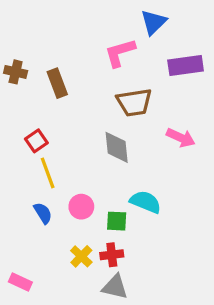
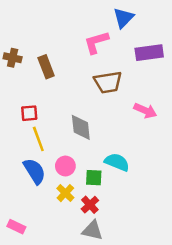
red square: (36, 141) -> (29, 113), turned 30
gray diamond: (117, 147) -> (81, 127), moved
blue semicircle: (43, 213) -> (34, 171), size x1.5
red cross: (112, 255) -> (90, 205), turned -36
yellow cross: (81, 256) -> (65, 193), moved

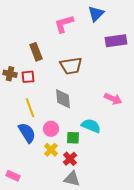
pink L-shape: (96, 42) -> (64, 24), moved
brown cross: (13, 58) -> (10, 74), moved
brown trapezoid: (108, 82) -> (71, 66), moved
pink arrow: (145, 111) -> (113, 99), moved
red square: (29, 113) -> (28, 77), moved

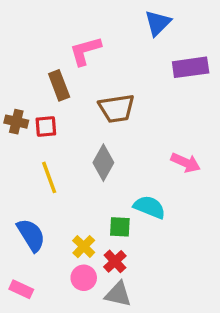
pink L-shape: (64, 24) -> (85, 51), moved
gray diamond: (63, 99) -> (103, 163), turned 35
pink circle: (51, 129) -> (84, 278), moved
blue semicircle: (27, 133) -> (31, 235), moved

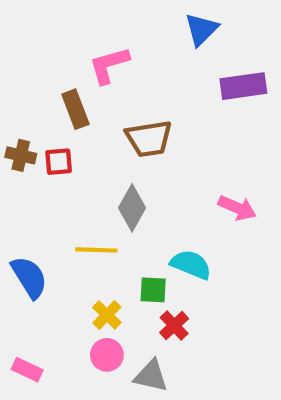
yellow line: (49, 177) -> (96, 250), moved, turned -68
blue semicircle: (31, 235) -> (29, 277), moved
red cross: (115, 261) -> (174, 325), moved

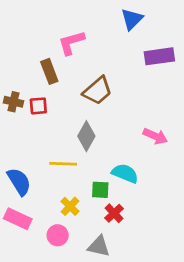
brown trapezoid: (149, 139) -> (98, 91), turned -32
pink circle: (107, 355) -> (58, 235), moved
pink rectangle: (27, 370) -> (18, 219), moved, size x1.4

